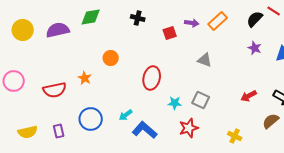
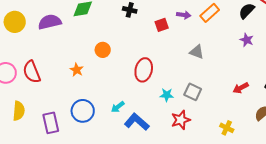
red semicircle: (55, 90) -> (32, 72), moved, turned 80
purple rectangle: (59, 131) -> (51, 123), size x1.5
yellow semicircle: (28, 132) -> (19, 111), moved, turned -72

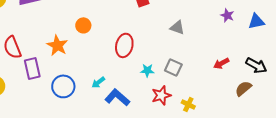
orange star: (77, 70) -> (57, 45), size x1.5
purple rectangle: (51, 123) -> (32, 68), moved
yellow cross: (227, 128) -> (188, 104), moved

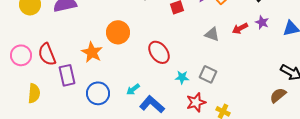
orange circle: (83, 25) -> (118, 32), size x1.5
red ellipse: (124, 45) -> (159, 52), turned -50
red arrow: (221, 63) -> (240, 28), moved

